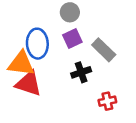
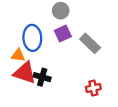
orange triangle: (21, 64) -> (18, 55), size x0.6
black cross: (81, 72) -> (42, 77), moved, turned 35

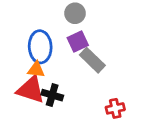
gray rectangle: (90, 43) -> (92, 60), moved
orange triangle: (18, 55) -> (36, 70), moved

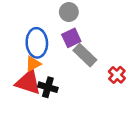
orange triangle: (36, 70) -> (33, 64), turned -35
red cross: (115, 108) -> (117, 75), moved, turned -35

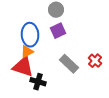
gray rectangle: (85, 55) -> (69, 64), moved
black cross: (48, 87) -> (38, 82), moved

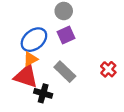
blue ellipse: (30, 35) -> (34, 40), turned 55
gray rectangle: (69, 64) -> (65, 72), moved

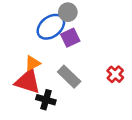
blue ellipse: (34, 40) -> (51, 27), moved

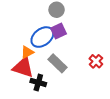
blue ellipse: (51, 27) -> (42, 37), moved

